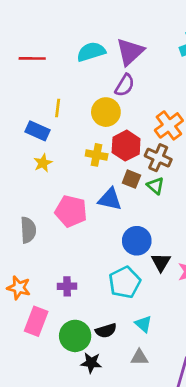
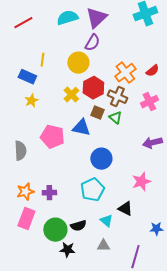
red line: (32, 58) -> (23, 23), turned -30
yellow cross: (97, 155) -> (71, 95), turned 35
black triangle: (161, 262) -> (125, 209), moved, turned -35
orange star: (19, 288) -> (25, 192), moved, turned -30

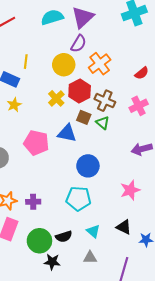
orange cross: (125, 73) -> (100, 64), moved
cyan pentagon: (92, 190) -> (78, 199), turned 30
black triangle: (125, 209) -> (124, 227), moved

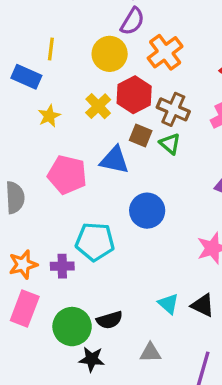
yellow star: (14, 105) -> (49, 116), moved
cyan pentagon: (78, 199) -> (95, 242), moved
cyan triangle: (93, 231) -> (168, 304), moved

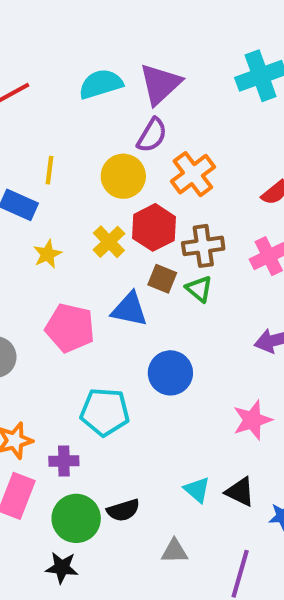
brown cross: (173, 109) -> (203, 246), turned -32
purple cross: (62, 266) -> (64, 461), moved
black star: (92, 359) -> (62, 568), moved

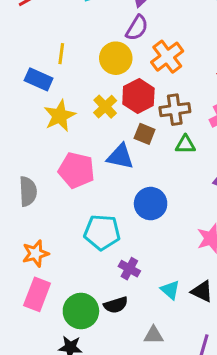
yellow star: (47, 254) -> (60, 116), size x1.5
green triangle: (199, 289) -> (185, 144), moved, turned -40
purple cross: (64, 461) -> (129, 269), moved, turned 30

